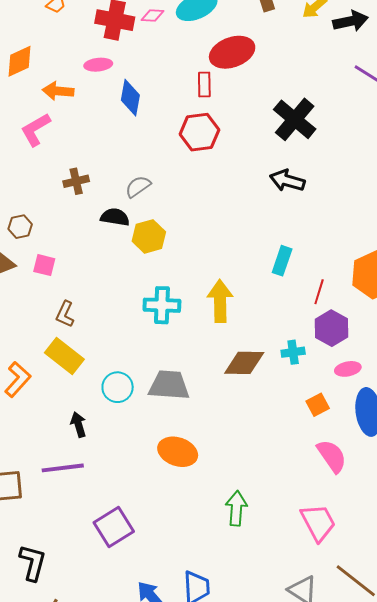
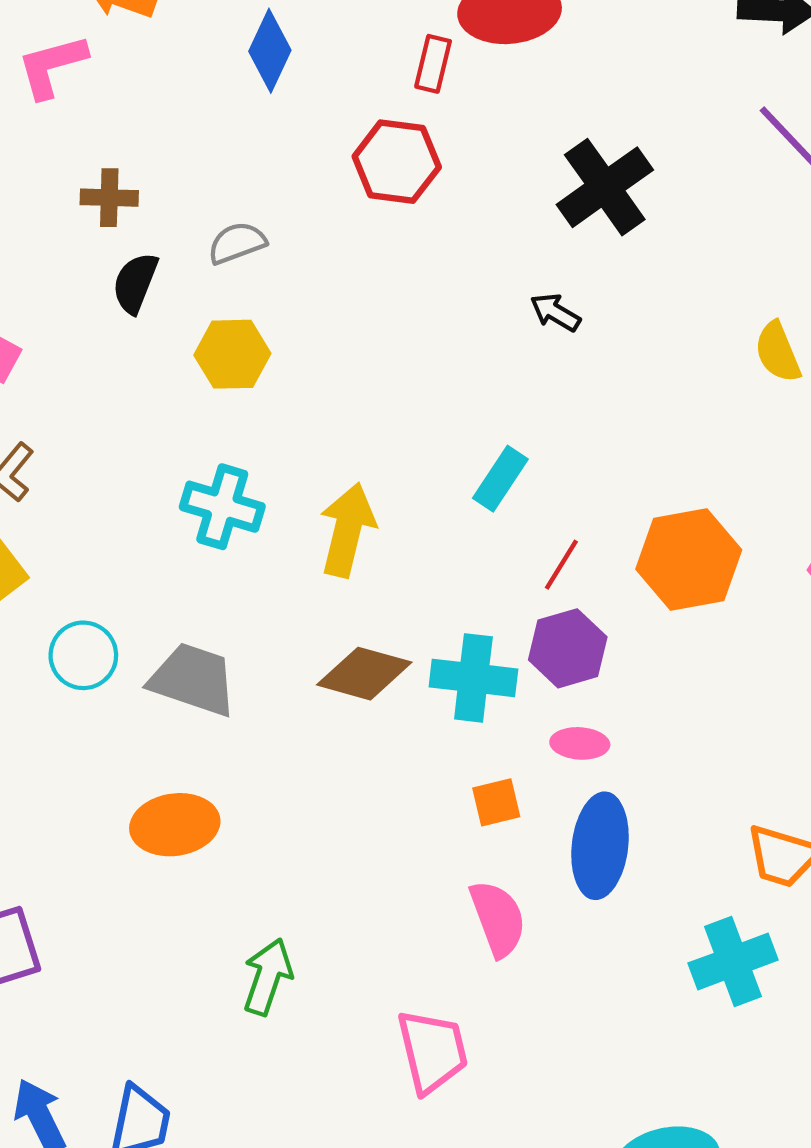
black arrow: (287, 181) -> (555, 312), size x0.7
black semicircle: (115, 217) -> (135, 283), moved, turned -92
cyan cross: (293, 352) -> (473, 678), size x1.6
orange ellipse: (178, 452) -> (175, 825), turned -42

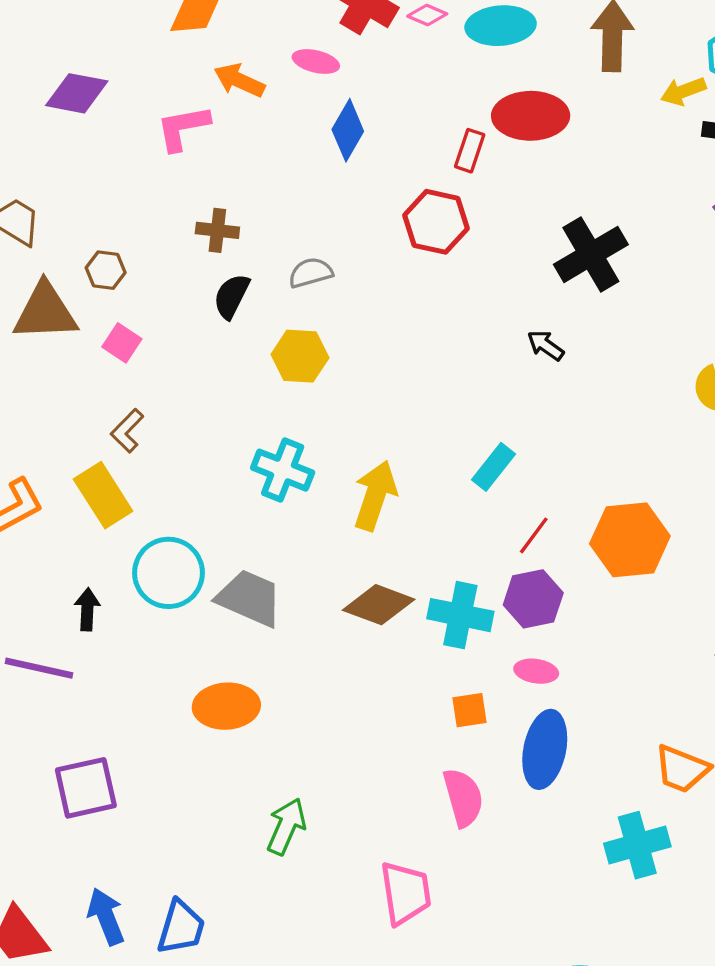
cyan circle: (83, 655) -> (169, 573), size x1.4

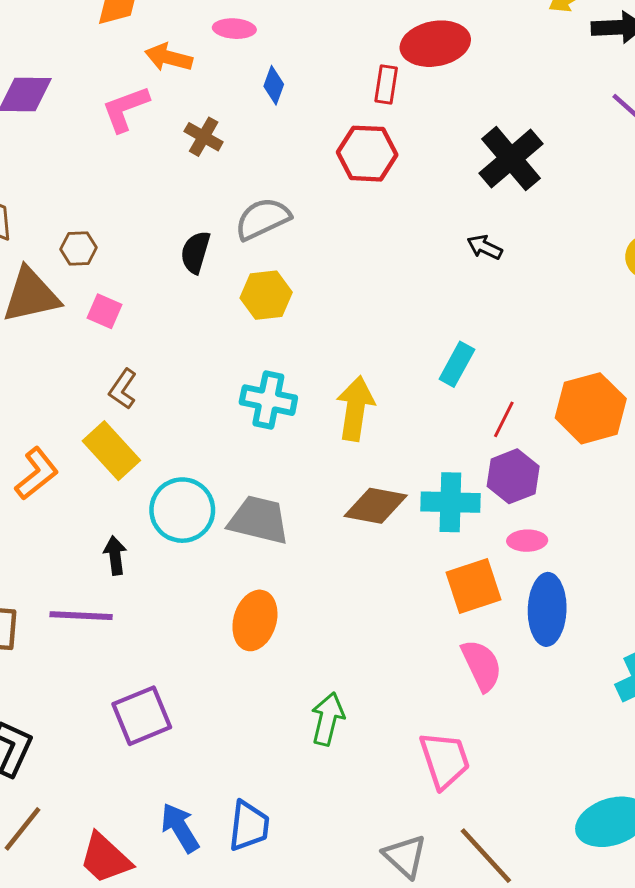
blue diamond: (348, 130) -> (274, 85), size x0.7
brown cross: (217, 230) -> (204, 137), moved, turned 33
gray semicircle: (311, 273) -> (263, 219), size x1.4
orange ellipse: (226, 706) -> (255, 620), turned -60
orange square: (470, 710) -> (474, 586), size x1.6

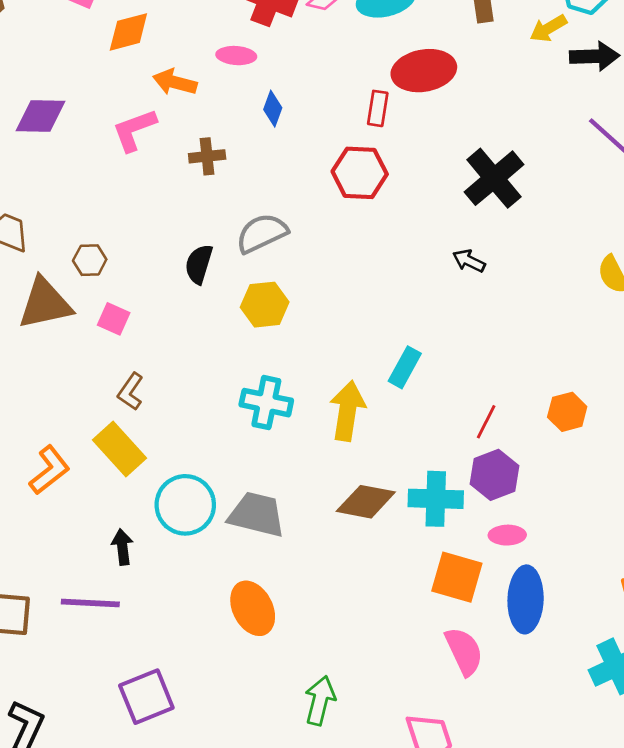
brown cross: (204, 137) -> (207, 156), turned -36
cyan rectangle: (457, 364) -> (405, 367), moved
orange hexagon: (591, 408) -> (567, 412), size x0.6
orange square: (474, 586) -> (457, 577), turned 34
orange ellipse: (255, 620) -> (253, 608), turned -44

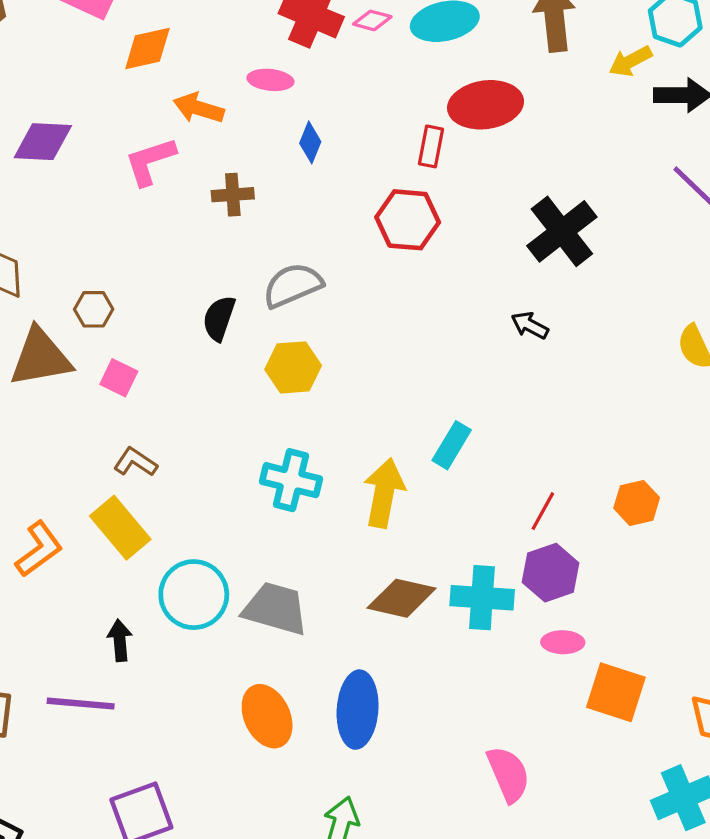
brown L-shape: (131, 392) -> (135, 462), turned 87
orange square: (457, 577) -> (616, 692), moved
blue ellipse: (526, 599) -> (358, 710), moved

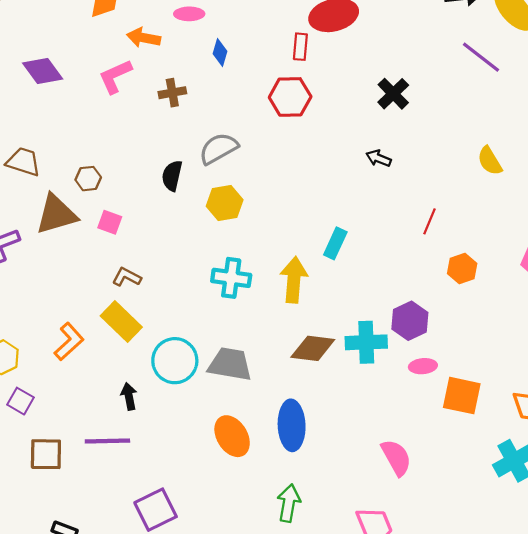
purple diamond: (43, 142) -> (43, 71), turned 57
black cross: (562, 231) -> (393, 94), size x0.7
red line: (543, 511) -> (430, 221), moved

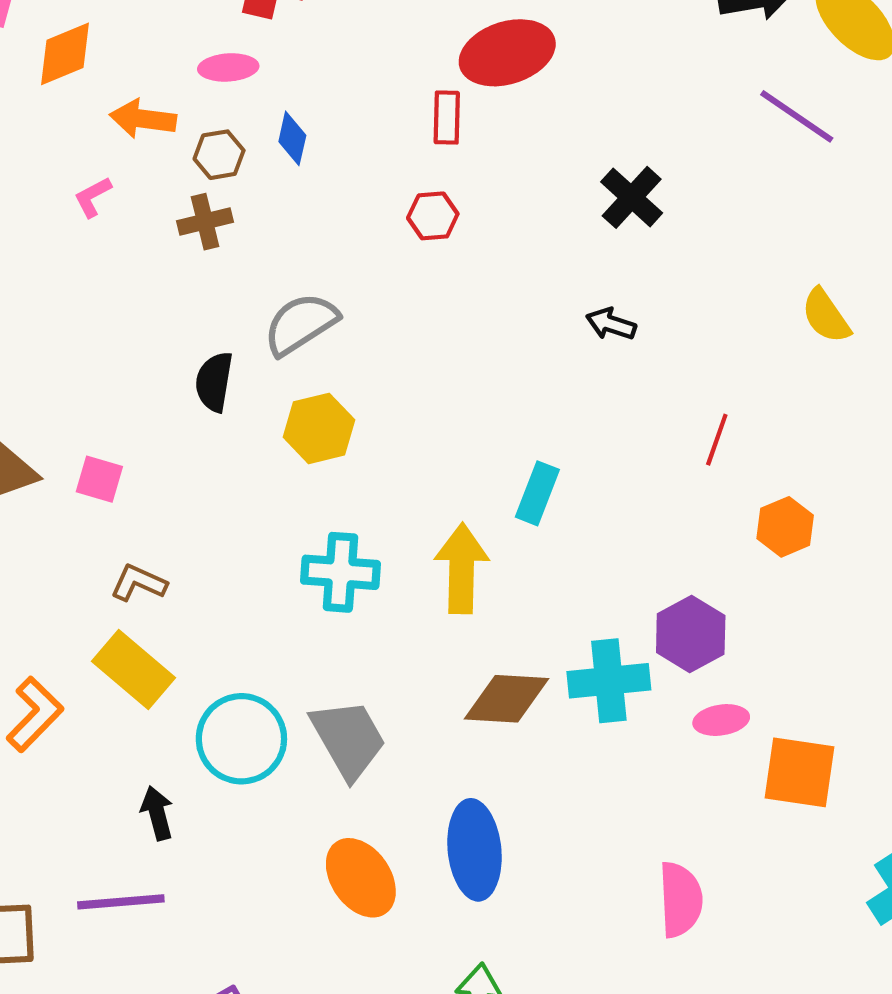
pink L-shape: (115, 76) -> (93, 197), size x0.6
red hexagon: (290, 97) -> (433, 216), size x0.6
brown hexagon: (88, 179) -> (219, 155), moved
gray trapezoid: (230, 364) -> (348, 739), turned 54
pink semicircle: (396, 458) -> (680, 900), turned 30

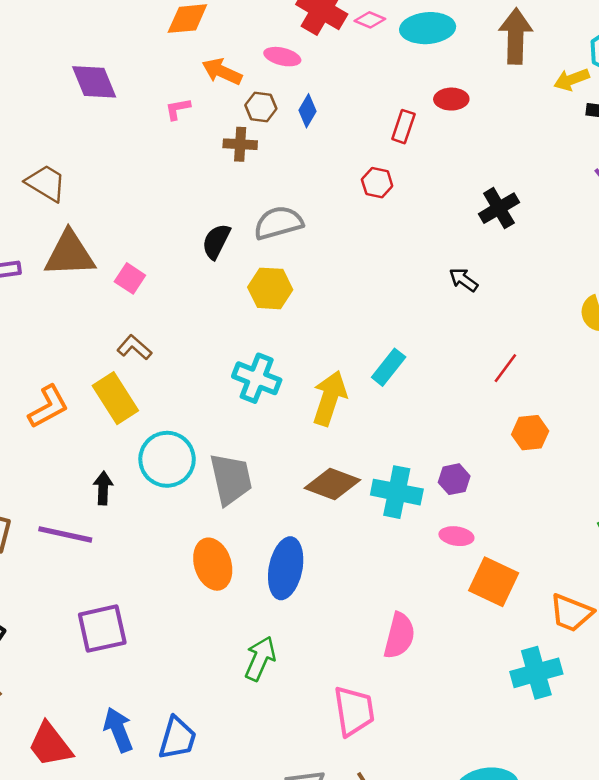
red ellipse: (507, 53) -> (451, 99), size x0.6
purple hexagon: (691, 634) -> (454, 479), size x0.7

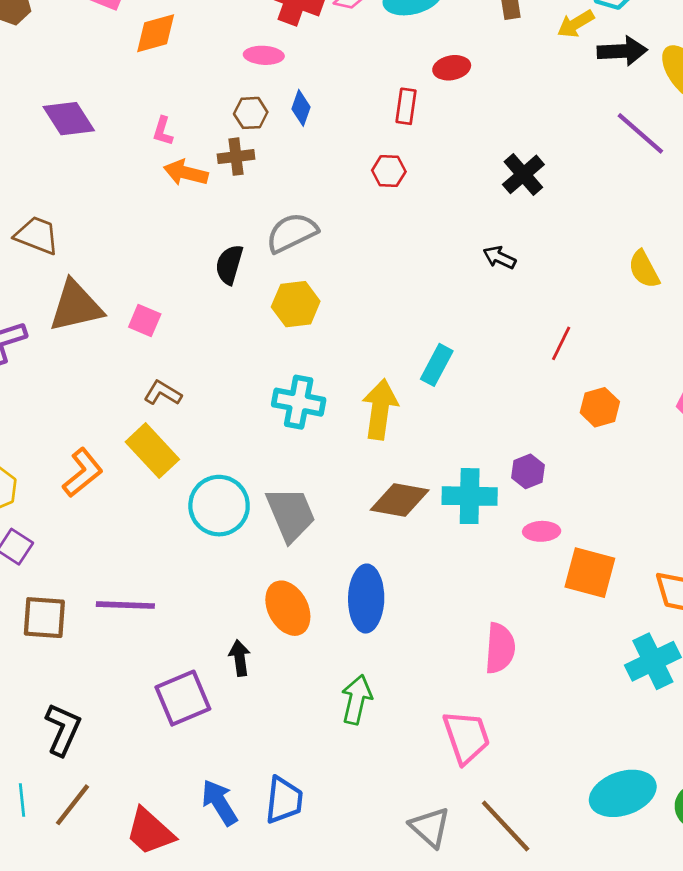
orange arrow: (222, 72) -> (186, 173), moved
pink L-shape: (178, 109) -> (163, 131), turned -52
black arrow: (103, 488) -> (240, 658), moved

